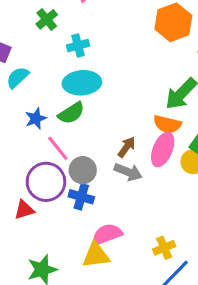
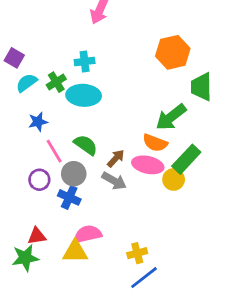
green cross: (47, 19) -> (56, 82), moved
green semicircle: (71, 113) -> (86, 145), moved, turned -120
pink ellipse: (163, 150) -> (148, 165), turned 72
purple circle: (46, 182) -> (39, 180), size x0.6
red triangle: (24, 210) -> (37, 236), moved

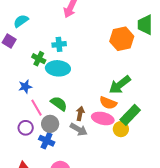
green cross: (56, 82) -> (39, 59), turned -32
cyan semicircle: (27, 83) -> (21, 21), moved
green trapezoid: (201, 87) -> (145, 25), moved
brown arrow: (116, 158) -> (80, 113), turned -32

